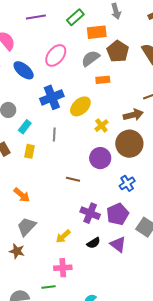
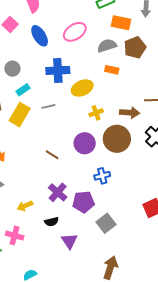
gray line: (54, 135) -> (48, 106), turned 56
yellow rectangle: (29, 151) -> (20, 115), size x1.6
purple triangle: (118, 244) -> (69, 241), moved

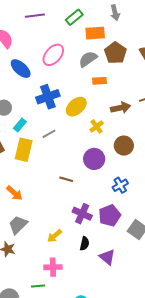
brown arrow: (130, 113) -> (121, 108), moved
brown circle: (117, 139) -> (124, 146), size x0.7
black semicircle: (51, 222) -> (85, 244), turned -48

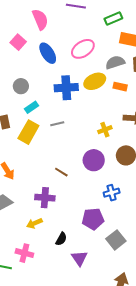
yellow ellipse: (76, 107) -> (95, 81), moved
purple cross: (82, 214) -> (45, 198), moved, turned -36

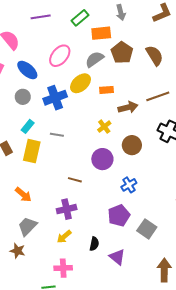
gray circle: (21, 86) -> (23, 97), moved
orange rectangle: (120, 87) -> (107, 90), moved
gray line: (57, 124) -> (57, 135), turned 40

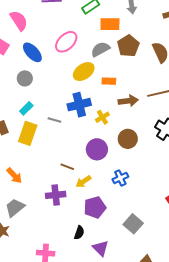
blue cross: (55, 98) -> (79, 105), moved
purple pentagon: (119, 215) -> (95, 207), moved
yellow arrow: (64, 237) -> (83, 182), moved

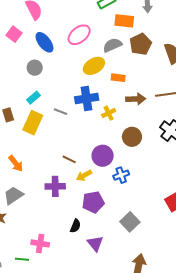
purple circle: (97, 149) -> (103, 156), moved

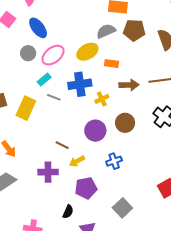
pink ellipse: (79, 35) -> (53, 55), moved
brown pentagon: (141, 44) -> (134, 30), turned 30
cyan rectangle: (34, 98) -> (44, 79), moved
purple circle: (103, 156) -> (95, 131), moved

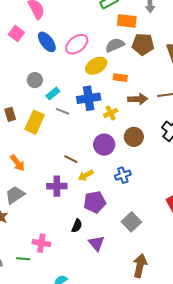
gray circle: (28, 53) -> (35, 80), moved
pink ellipse: (53, 55) -> (77, 44), moved

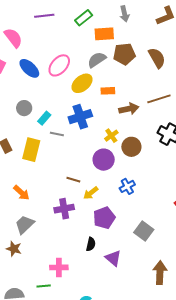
yellow cross: (111, 113) -> (111, 136), moved

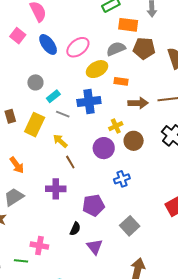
brown line: (73, 180) -> (70, 162), turned 32
yellow arrow: (91, 193) -> (60, 141), moved, turned 70

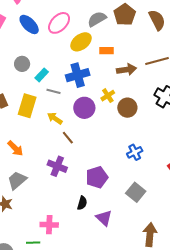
brown pentagon: (144, 48) -> (125, 15), turned -30
purple circle: (104, 148) -> (84, 108), moved
blue cross: (122, 179) -> (135, 152), moved
purple cross: (56, 189) -> (57, 166), turned 30

